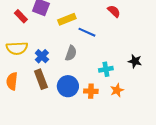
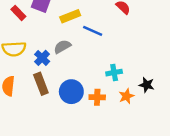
gray semicircle: (71, 53) -> (62, 47), moved, turned -140
black star: (135, 61) -> (147, 85), moved

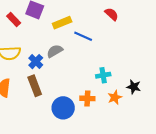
blue circle: (71, 92) -> (63, 108), moved

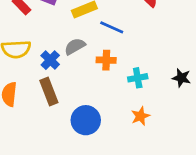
black star: (134, 87) -> (181, 78), moved
orange star: (115, 97) -> (140, 116), moved
orange cross: (87, 98) -> (106, 60), moved

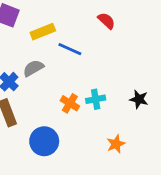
orange cross: (106, 60) -> (70, 103), moved, turned 30
orange star: (140, 116) -> (116, 144), moved

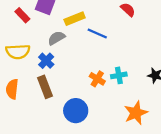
gray semicircle: (33, 68) -> (56, 38), moved
orange star: (116, 144) -> (136, 113), size x1.5

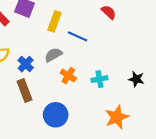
yellow rectangle: (75, 19) -> (54, 21), turned -48
gray semicircle: (56, 38) -> (53, 55), moved
orange cross: (97, 79) -> (68, 76), moved

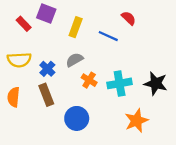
blue line: (78, 36) -> (108, 36), moved
cyan cross: (99, 79) -> (120, 83), size x1.5
black star: (136, 79) -> (156, 83), size x1.5

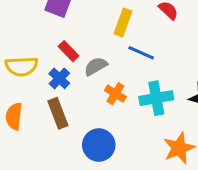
red rectangle: (24, 24) -> (68, 51), moved
yellow rectangle: (76, 27) -> (123, 22), moved
blue line: (108, 36) -> (141, 53), moved

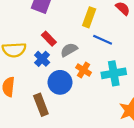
brown rectangle: (58, 113) -> (41, 105), moved
blue circle: (99, 145) -> (60, 82), moved

